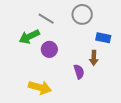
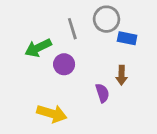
gray line: (46, 19) -> (72, 29), moved, turned 42
blue rectangle: (103, 38) -> (127, 38), moved

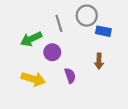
purple semicircle: (102, 93) -> (70, 76), moved
yellow arrow: (52, 114) -> (33, 79), moved

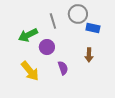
yellow arrow: (33, 79) -> (30, 71), turned 35

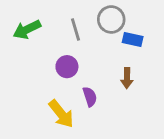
green arrow: (28, 35) -> (27, 29), moved
yellow arrow: (30, 71) -> (61, 114), moved

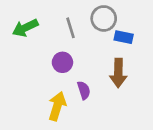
brown arrow: (127, 78) -> (118, 73), size x1.5
yellow arrow: (61, 114) -> (57, 106), turned -124

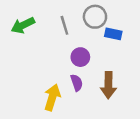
purple circle: (62, 62) -> (80, 57), moved
brown arrow: (118, 73) -> (108, 85), moved

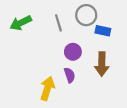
brown arrow: (108, 85) -> (102, 64), moved

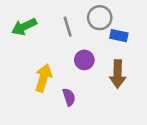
purple semicircle: (70, 75) -> (69, 97), moved
yellow arrow: (47, 88) -> (43, 78), moved

